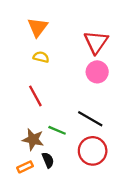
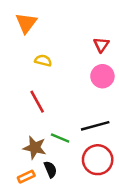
orange triangle: (38, 27) -> (26, 23), moved
red triangle: (96, 42) -> (101, 45), size x0.6
black line: (90, 119) -> (95, 126), turned -45

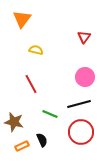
pink circle: (102, 76) -> (85, 77), moved
brown star: (35, 148) -> (14, 122), moved

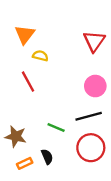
orange triangle: (22, 19) -> (25, 34), moved
red triangle: (84, 37) -> (94, 41), size x1.5
red line: (31, 84) -> (28, 82), moved

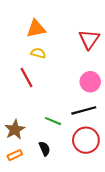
orange triangle: (25, 34) -> (36, 29), moved, turned 42
brown star: (16, 136) -> (15, 130), turned 30
orange rectangle: (25, 163) -> (15, 155), moved

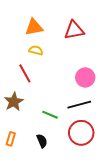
red triangle: (89, 39) -> (74, 30), moved, turned 45
brown star: (15, 130) -> (14, 102), moved
orange rectangle: (15, 155) -> (11, 139), moved, turned -48

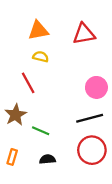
green line: (50, 115) -> (41, 131), moved
black semicircle: (42, 141) -> (47, 159), turned -72

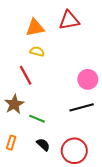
red triangle: (84, 34) -> (69, 20), moved
red circle: (92, 150) -> (74, 151), moved
black semicircle: (47, 159) -> (43, 145), turned 48

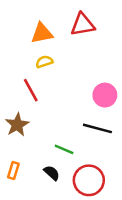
yellow semicircle: (37, 51) -> (44, 62), turned -32
black line: (82, 107) -> (97, 128), turned 30
green line: (37, 119) -> (64, 149), moved

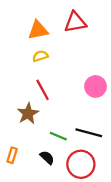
red line: (31, 90) -> (43, 90), moved
brown star: (17, 125) -> (28, 114), moved
black line: (97, 128) -> (89, 133), moved

